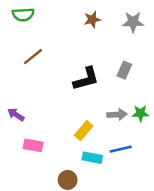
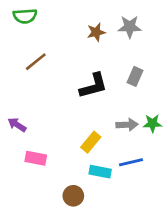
brown star: (92, 20) -> (96, 32), moved
gray star: (133, 22) -> (130, 27), moved

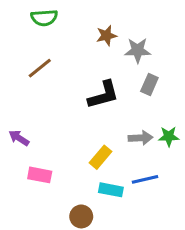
green semicircle: (25, 16) -> (44, 18), moved
gray star: (130, 27) -> (138, 50), moved

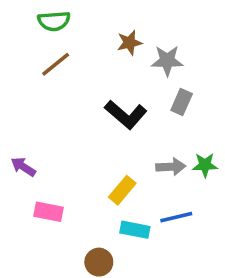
brown line: (40, 68) -> (56, 64), moved
black L-shape: (103, 95) -> (126, 115), turned 56

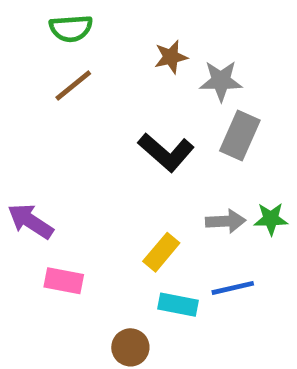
gray rectangle: (182, 102) -> (240, 136), size x1.4
purple arrow: (23, 167) -> (30, 221), size x1.4

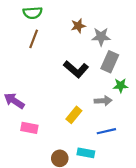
brown line: (73, 86) -> (34, 39), turned -30
green star: (271, 219) -> (121, 86), moved
cyan rectangle: (178, 305) -> (86, 153), moved

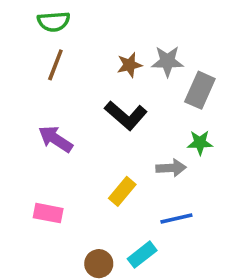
brown star: (78, 26) -> (129, 65), moved
gray rectangle: (110, 62) -> (200, 90), moved
purple arrow: (14, 101) -> (55, 139), moved
cyan rectangle: (86, 153) -> (142, 255), turned -49

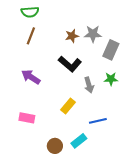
gray arrow: (171, 168) -> (89, 85), moved, turned 77

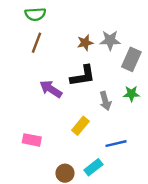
black L-shape: (70, 64) -> (83, 76), turned -50
purple arrow: (31, 77) -> (51, 89), moved

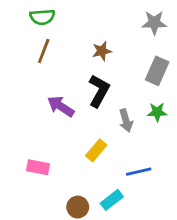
gray star: (110, 40) -> (154, 23), moved
black L-shape: (83, 76) -> (99, 91), turned -52

